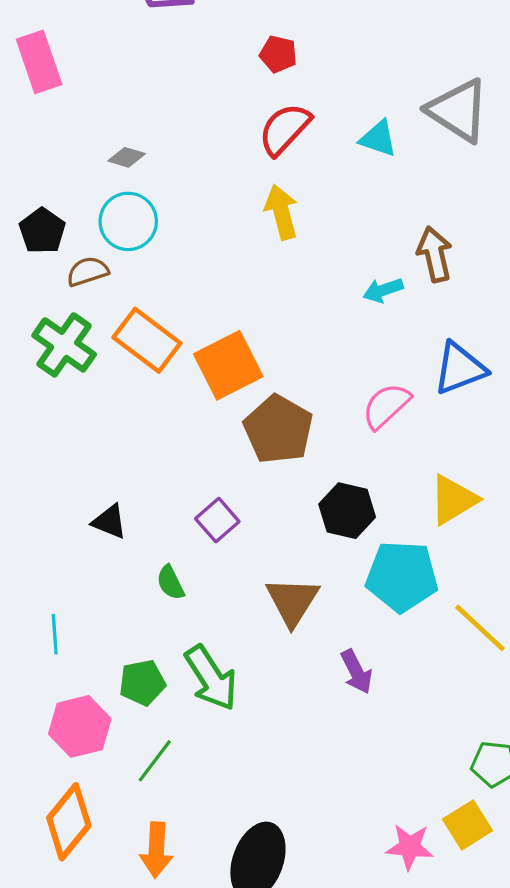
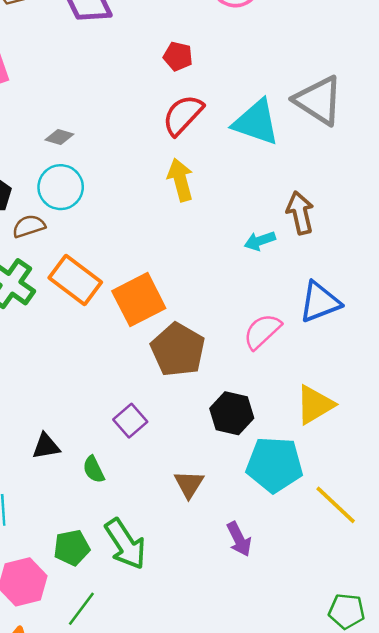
cyan triangle: (378, 139) -> (256, 122), size x1.6
black triangle: (109, 522) -> (46, 446), moved, turned -32
brown triangle: (292, 601) -> (189, 484), size x0.7

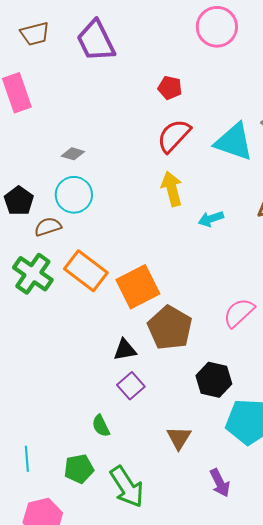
cyan arrow: (260, 241) -> (211, 219), moved
black triangle: (46, 446) -> (125, 350), moved
green pentagon: (72, 548) -> (79, 469), moved

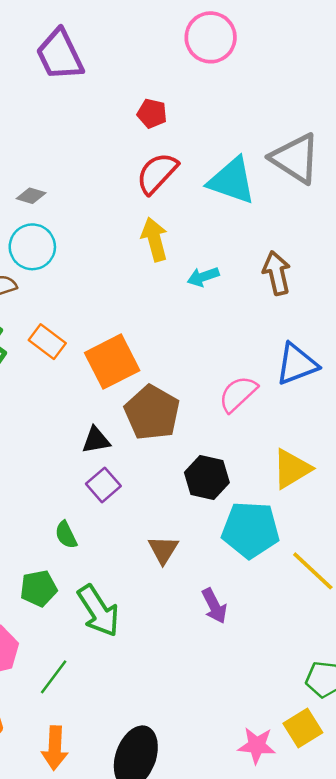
orange rectangle: (86, 271) -> (47, 342), size x0.7

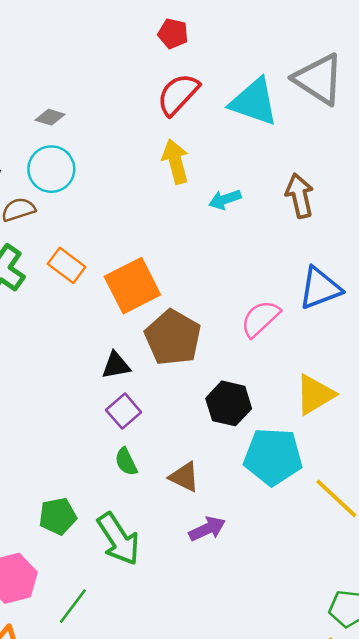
green semicircle: (66, 535) -> (126, 462), moved
brown triangle: (163, 550) -> (184, 477), turned -36
purple arrow: (214, 606) -> (207, 529), moved, turned -88

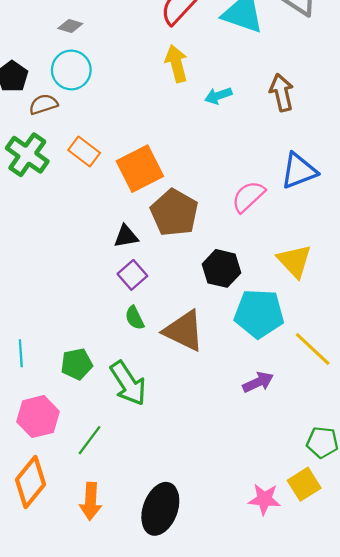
yellow triangle: (315, 395) -> (294, 261), turned -42
brown triangle: (184, 477) -> (184, 331), size x1.6
purple arrow: (207, 529) -> (258, 382), moved

